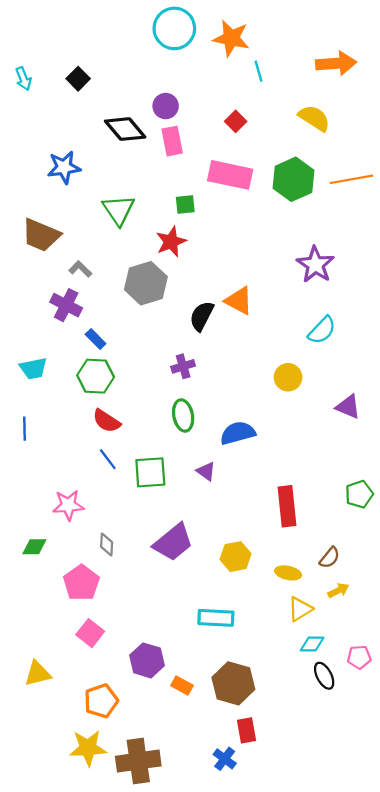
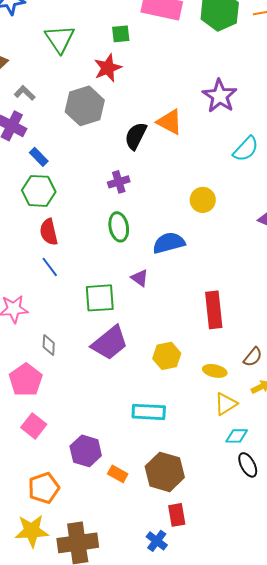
purple star: (315, 265) -> (220, 96), moved
yellow circle: (288, 377) -> (203, 200), moved
red semicircle: (107, 421) -> (49, 232), turned 44
green square: (150, 472) -> (100, 298), moved

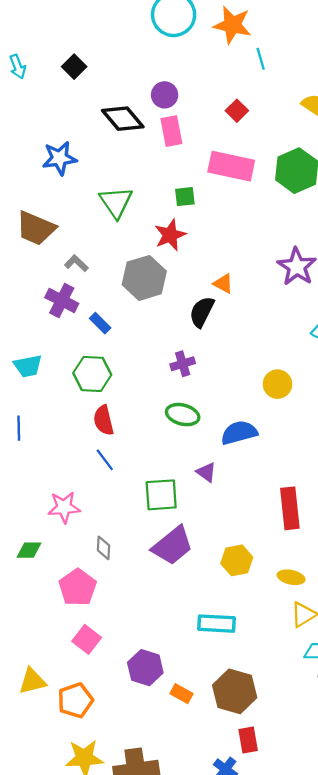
orange triangle: (170, 122) -> (223, 284), moved, size x0.7
blue rectangle: (39, 157) -> (100, 323), moved
green ellipse: (119, 227) -> (183, 415), turned -64
orange pentagon: (44, 488) -> (75, 700), moved

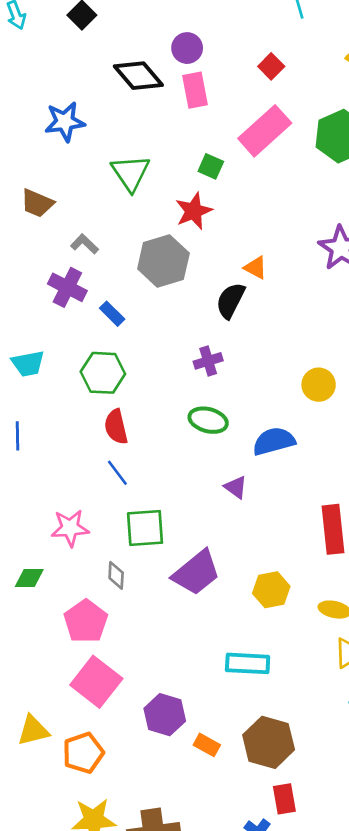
pink rectangle: (231, 166) -> (265, 131), turned -54
green square: (185, 197) -> (211, 166), turned 30
brown trapezoid: (36, 228) -> (37, 203), size x0.7
green square: (161, 495) -> (145, 528), moved
pink square: (87, 639) -> (96, 682), size x1.5

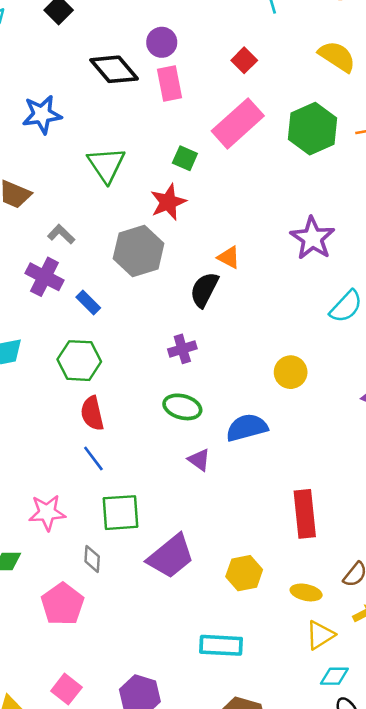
purple triangle: (236, 487) -> (199, 460), moved
pink square: (96, 682) -> (66, 689), moved, size x0.6

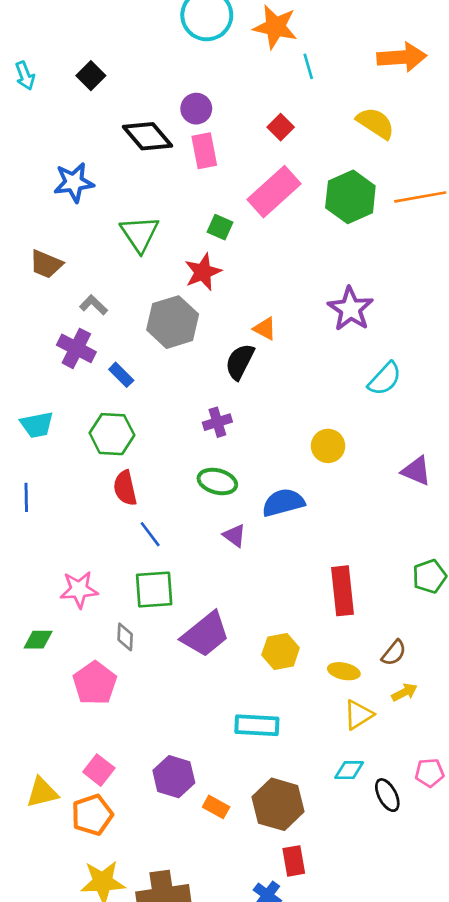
blue line: (93, 458) -> (150, 534), moved
cyan diamond: (334, 676) -> (349, 770), moved

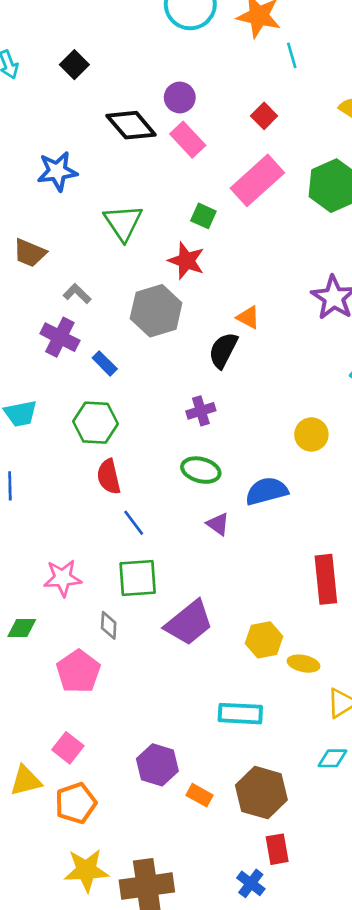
pink rectangle: (204, 151) -> (188, 140), turned -32
red star: (203, 272) -> (186, 261), turned -30
yellow ellipse: (344, 671) -> (303, 664), moved
pink square: (99, 770) -> (68, 748), moved

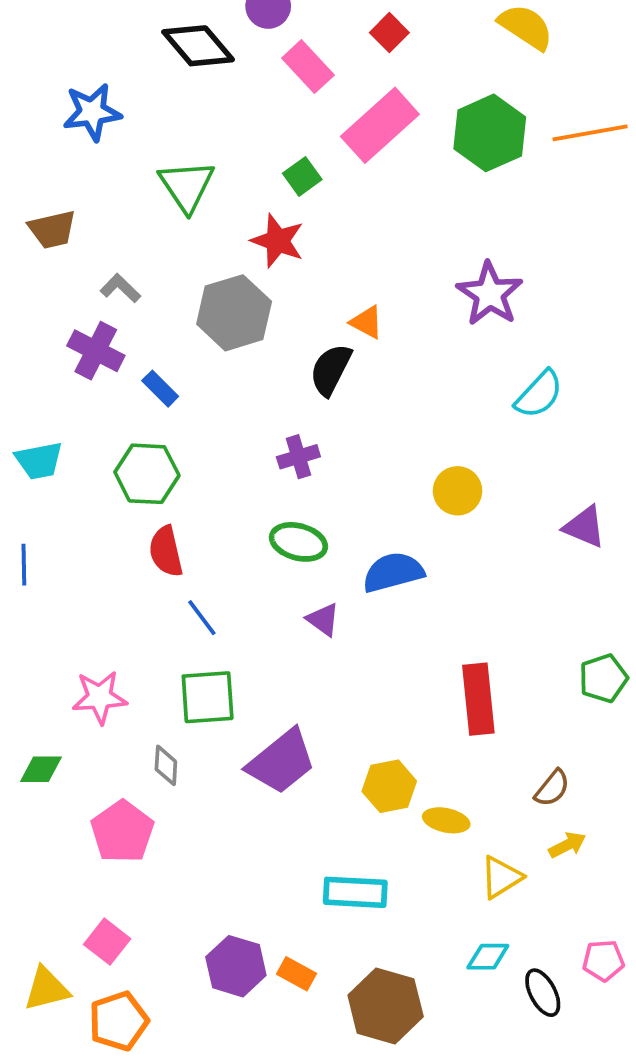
pink rectangle: (188, 140) -> (308, 67), moved
green square: (203, 216) -> (302, 176), turned 30
brown trapezoid: (30, 253) -> (52, 229), turned -36
orange rectangle: (199, 795) -> (297, 974), moved

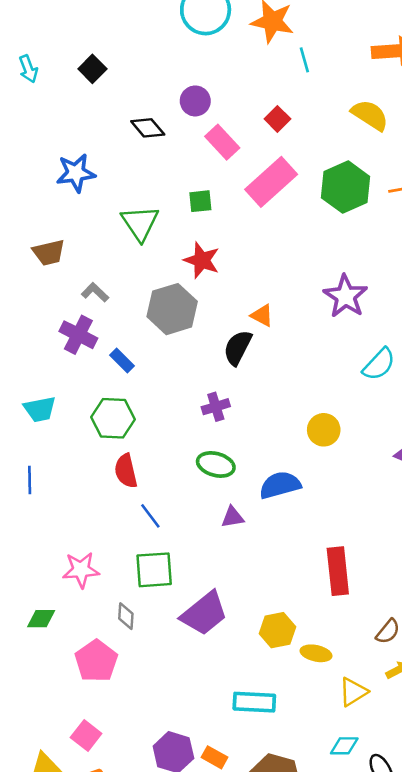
black diamond: (198, 46) -> (148, 128), size x0.7
green square: (302, 176) -> (200, 201), moved, turned 30
purple triangle: (323, 620) -> (232, 517), turned -45

